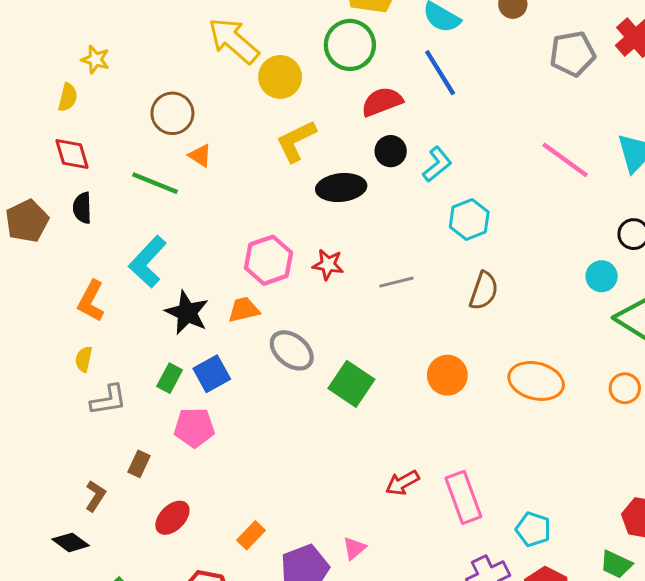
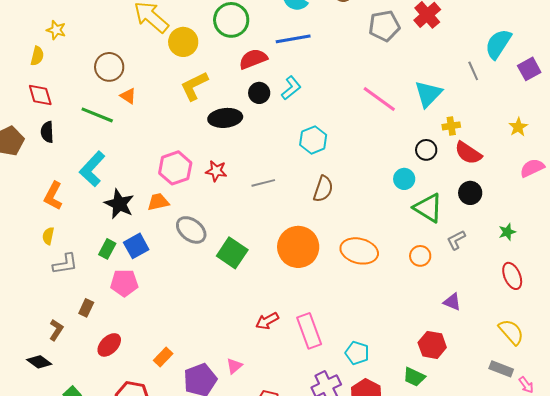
blue line: (440, 73) -> (293, 39), turned -68
cyan L-shape: (437, 164) -> (291, 88), moved
orange circle: (447, 375) -> (298, 247), size x1.5

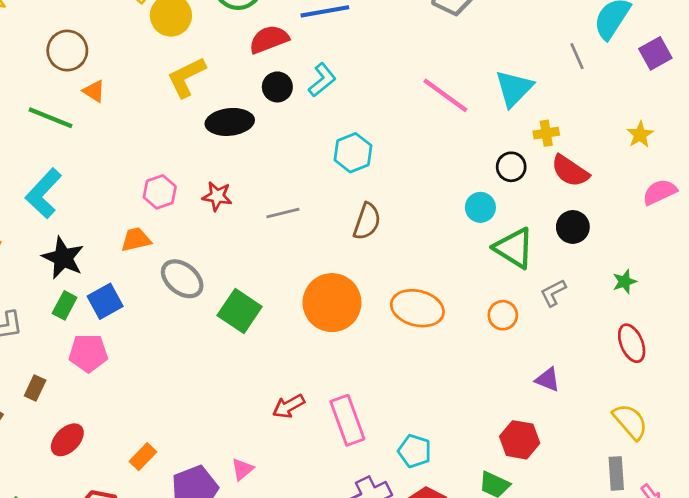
pink hexagon: (175, 168) -> (160, 192), size x0.7
black star: (119, 204) -> (63, 258), moved
gray rectangle: (501, 369) -> (616, 473), turned 65

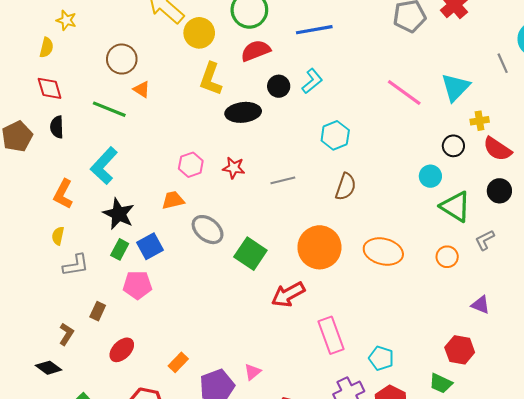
red semicircle: (269, 39) -> (256, 51), moved
yellow L-shape: (186, 77) -> (211, 79), turned -44
red arrow: (289, 406) -> (288, 294), moved, size x1.4

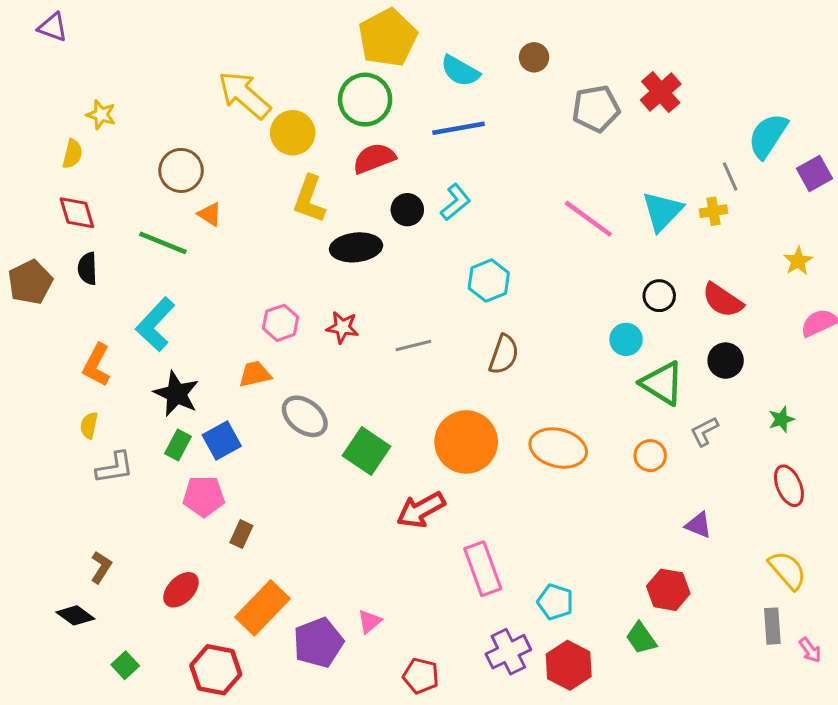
yellow cross: (480, 121) -> (714, 211), moved
brown rectangle: (98, 311) -> (241, 534), moved
orange rectangle: (178, 362) -> (262, 608), size x1.8
green trapezoid: (441, 383) -> (641, 638), turned 30

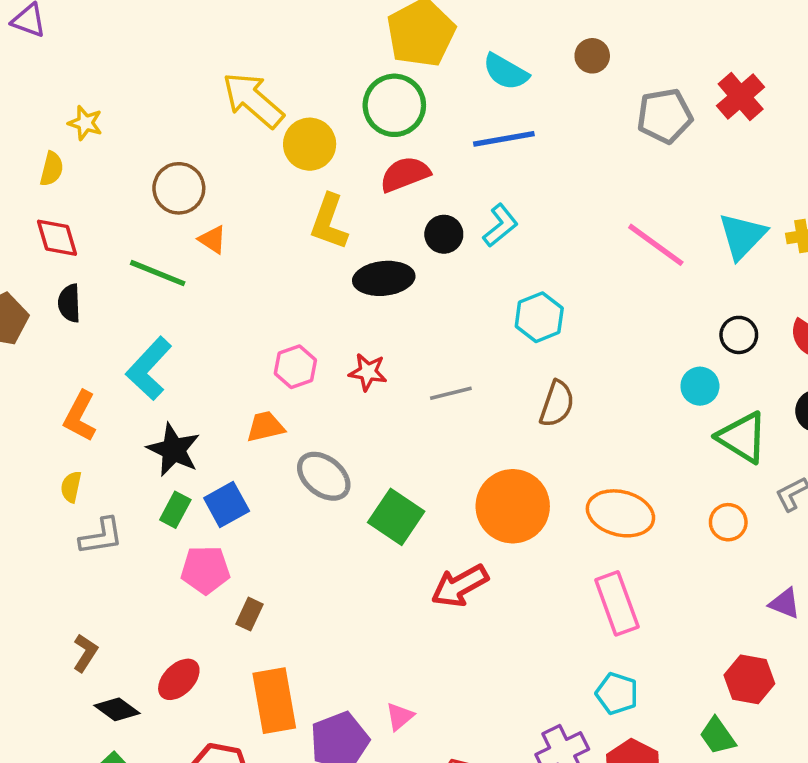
pink rectangle: (483, 569) -> (617, 603), moved
orange rectangle: (262, 608) -> (274, 701), turned -54
black diamond: (75, 615) -> (117, 709), moved

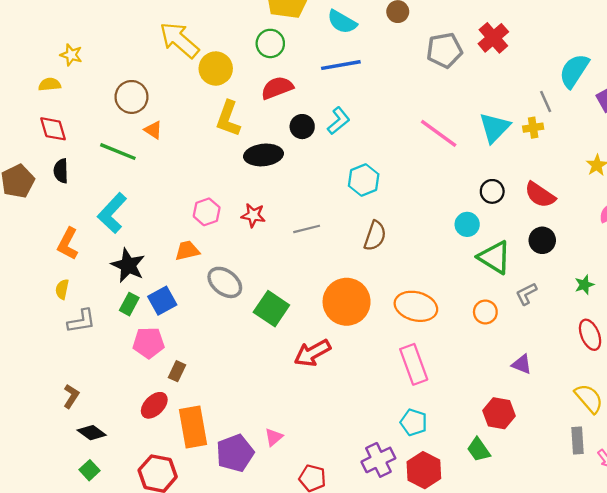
green circle: (394, 105) -> (270, 43), size x0.7
yellow semicircle: (52, 169) -> (50, 84), turned -110
red ellipse: (179, 679) -> (154, 405), moved

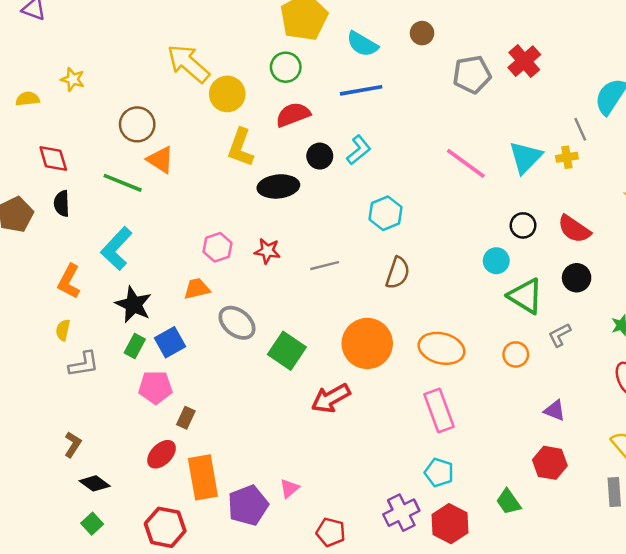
yellow semicircle: (50, 84) -> (28, 99), moved
orange triangle: (153, 130) -> (160, 160), size x1.4
red hexagon: (499, 413) -> (550, 463), moved

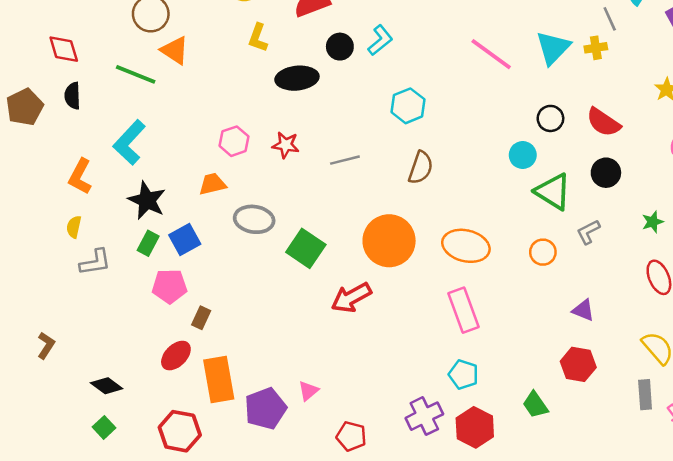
yellow L-shape: (241, 148) -> (258, 38), size x0.7
gray ellipse: (237, 323) -> (254, 219), turned -30
brown L-shape: (73, 445) -> (46, 345), moved

